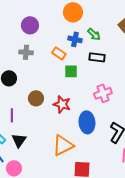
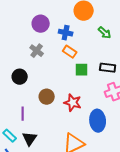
blue cross: (75, 39) -> (66, 33), moved
gray cross: (26, 52) -> (37, 51), turned 32
black rectangle: (97, 57) -> (108, 68), moved

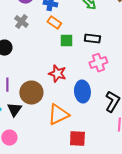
brown circle: (47, 97) -> (31, 93), moved, size x1.5

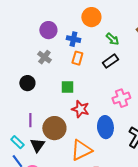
orange rectangle: (54, 23) -> (77, 58), turned 72
black rectangle: (92, 39) -> (110, 61), moved, turned -42
green square: (66, 41) -> (67, 87), moved

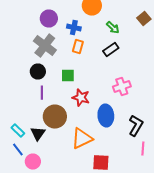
gray cross: (44, 57) -> (45, 46), size x1.6
black circle: (27, 83) -> (38, 72), moved
purple line: (30, 120) -> (42, 92), moved

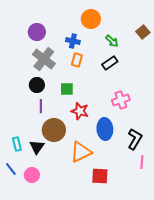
purple circle: (49, 18) -> (37, 32), moved
cyan rectangle: (18, 130) -> (17, 144), turned 32
blue line: (18, 150) -> (11, 169), moved

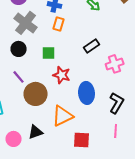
black rectangle: (110, 63) -> (92, 46), moved
pink cross: (121, 100) -> (115, 64), moved
purple line: (41, 106) -> (19, 77), moved, turned -40
black triangle: (37, 147) -> (36, 132), moved, turned 35
pink line: (142, 162) -> (116, 131), moved

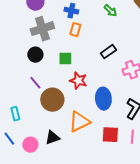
gray cross: (26, 23) -> (42, 29), turned 35
red square: (82, 140) -> (110, 135), moved

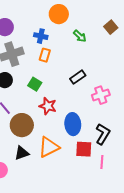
green square: (65, 59) -> (35, 84), turned 32
red square: (110, 135) -> (84, 149), moved
black triangle: (52, 138) -> (22, 153), moved

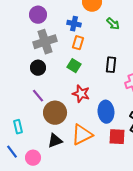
black rectangle: (78, 77) -> (111, 65), turned -49
green square: (35, 84) -> (74, 66), moved

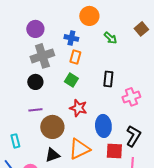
purple line: (38, 96) -> (35, 110), turned -56

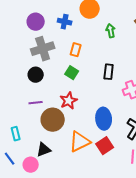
blue cross: (71, 38) -> (65, 22), moved
green arrow: (110, 38) -> (111, 31), turned -144
red star: (78, 108) -> (69, 101), moved, turned 30
red square: (114, 151) -> (105, 146), moved, turned -36
black triangle: (52, 155) -> (44, 150), moved

